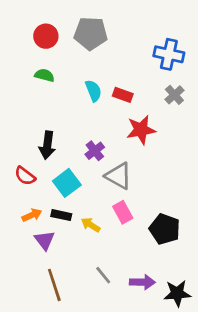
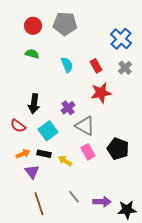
blue cross: (169, 54) -> (121, 39), turned 30
red rectangle: (123, 95) -> (96, 66), moved, turned 40
black pentagon: (165, 229) -> (118, 149), moved

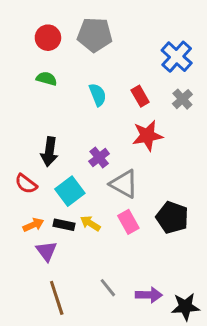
yellow arrow: (65, 161) -> (90, 223), moved

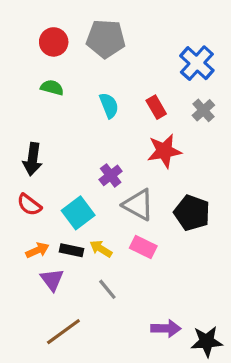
black arrow: (49, 152) -> (32, 159), moved
black pentagon: (172, 217) -> (192, 213), moved
pink rectangle: (128, 222) -> (143, 247), turned -35
gray line: (108, 288) -> (107, 289), moved
brown line: (57, 298) -> (63, 332), turned 72

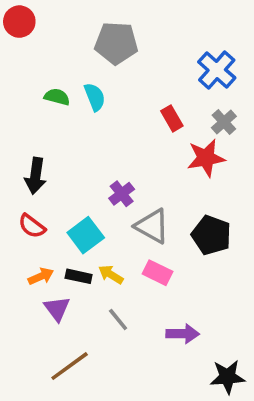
red circle: (54, 42) -> (19, 22), moved
cyan semicircle: (109, 105) -> (95, 97), moved
red star: (164, 151) -> (206, 158), moved
purple arrow: (166, 328) -> (183, 334), moved

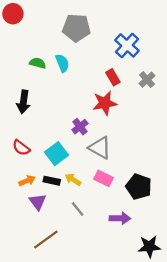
blue cross: (217, 70) -> (127, 45), moved
red star: (206, 158) -> (105, 103), moved
black arrow: (35, 176) -> (24, 102), moved
black pentagon: (211, 235) -> (139, 187), moved

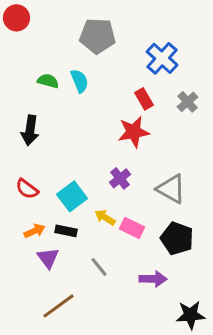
purple cross: (80, 127) -> (120, 178), moved
gray triangle: (100, 148) -> (171, 189), moved
yellow arrow: (73, 180) -> (105, 217), moved

